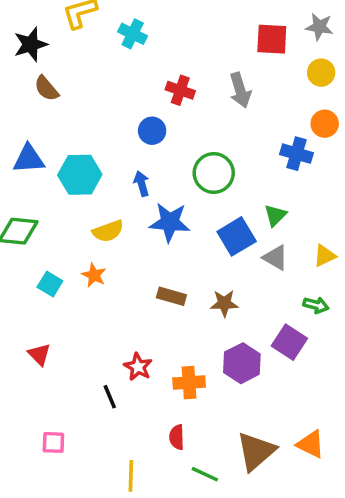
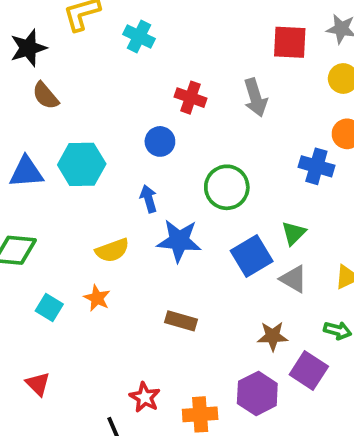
cyan hexagon: (80, 175) -> (82, 164), moved
brown star: (224, 303) -> (273, 336), moved

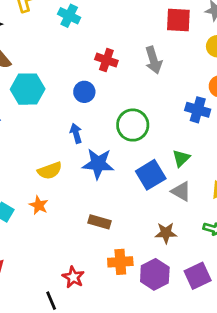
cyan hexagon: (82, 164) -> (28, 89), moved
purple square: (309, 371) -> (198, 276), moved, turned 32
orange cross: (200, 414) -> (120, 262), moved

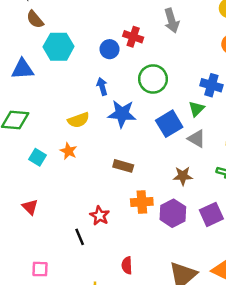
red cross: (106, 60) -> (133, 37), moved
blue cross: (198, 110) -> (211, 85), moved

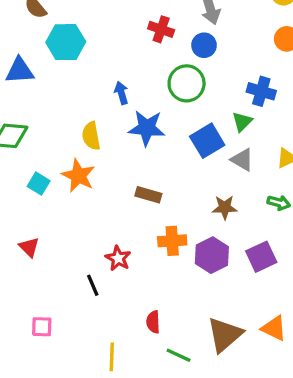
blue circle: (110, 49) -> (204, 45), moved
yellow semicircle: (78, 120) -> (91, 136), turned 100
orange star: (69, 151) -> (78, 176), size x1.5

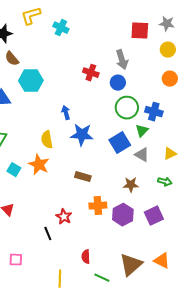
green circle: (187, 83) -> (127, 108), moved

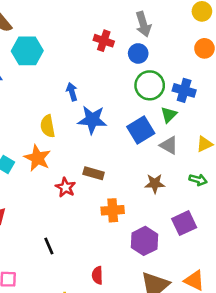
purple hexagon: (123, 215) -> (145, 241), moved
red star: (64, 217) -> (65, 187), moved

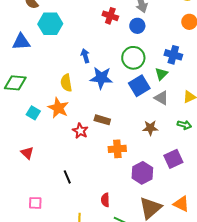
green circle: (150, 85) -> (133, 58), moved

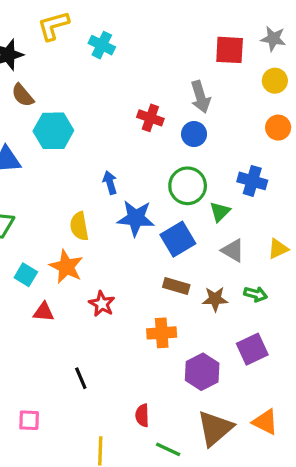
green triangle: (161, 74) -> (220, 212), moved
blue square: (139, 86) -> (178, 239), moved
brown rectangle: (102, 120) -> (176, 286), moved
green arrow: (184, 125) -> (255, 294), moved
red triangle: (27, 153) -> (44, 312), moved, turned -40

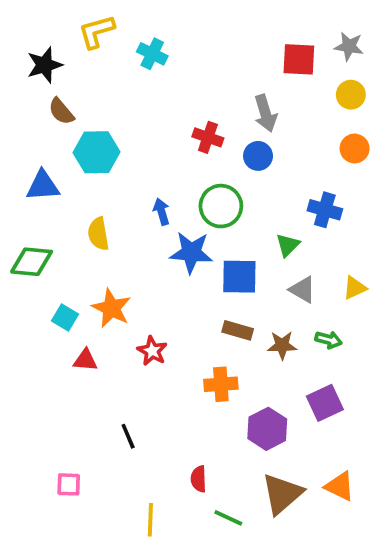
green circle: (188, 186) -> (221, 206), moved
yellow semicircle: (79, 226) -> (98, 234), moved
blue square: (178, 239) -> (239, 277), turned 32

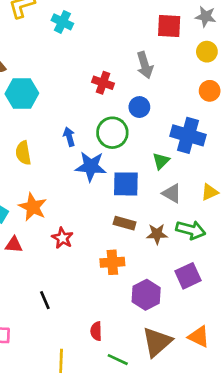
blue circle: (258, 156) -> (139, 107), moved
blue cross: (325, 210) -> (188, 135), size x1.4
green arrow: (329, 340) -> (191, 230), size x1.5

